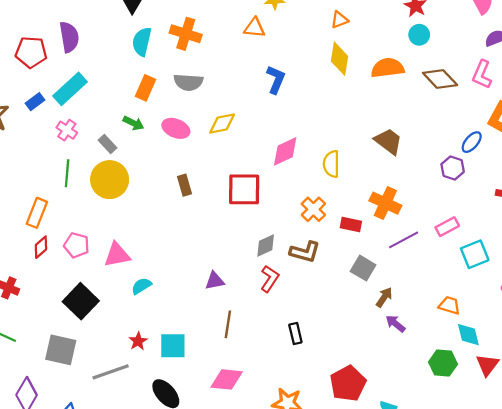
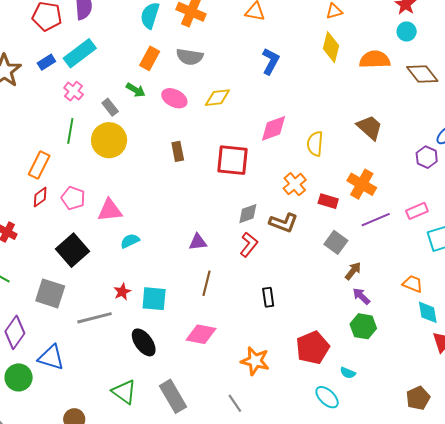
green hexagon: (443, 363) -> (363, 326), moved

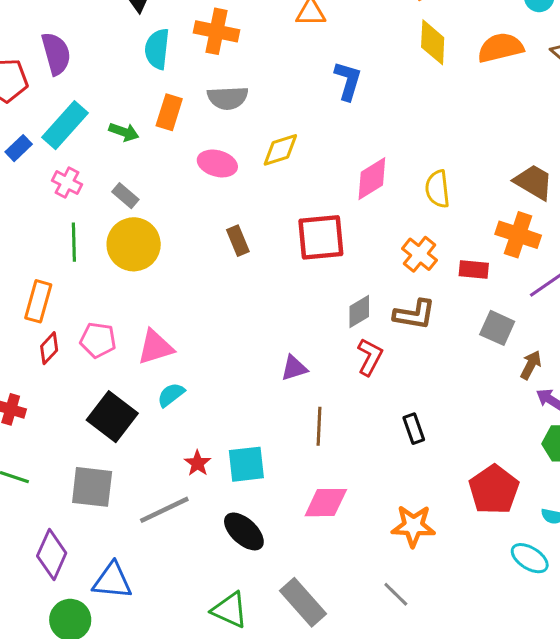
green arrow: (136, 90) -> (124, 132), moved
brown trapezoid: (370, 127) -> (534, 182), moved
cyan semicircle: (130, 241) -> (171, 395), moved

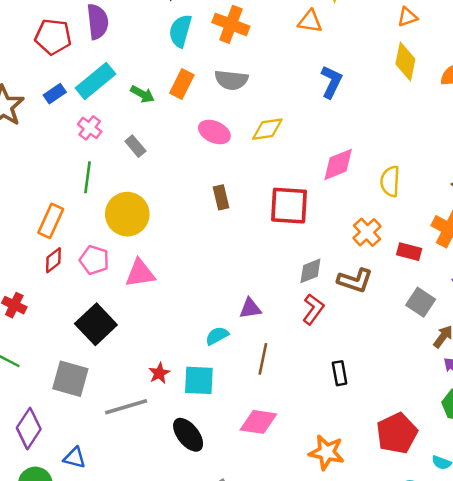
yellow circle: (134, 244) -> (127, 214), moved
cyan semicircle: (171, 395) -> (217, 336), moved
blue triangle: (112, 581) -> (75, 458), size x0.7

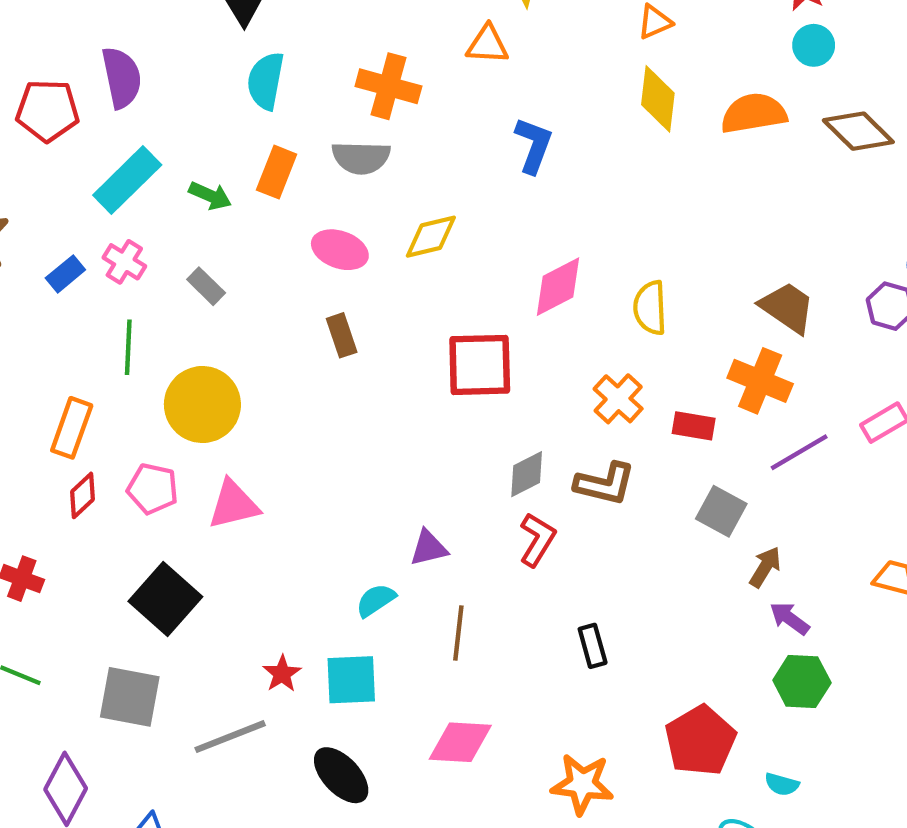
orange cross: (231, 24) -> (388, 86), moved
blue rectangle: (55, 94) -> (65, 274), moved
brown rectangle: (221, 197) -> (342, 335), moved

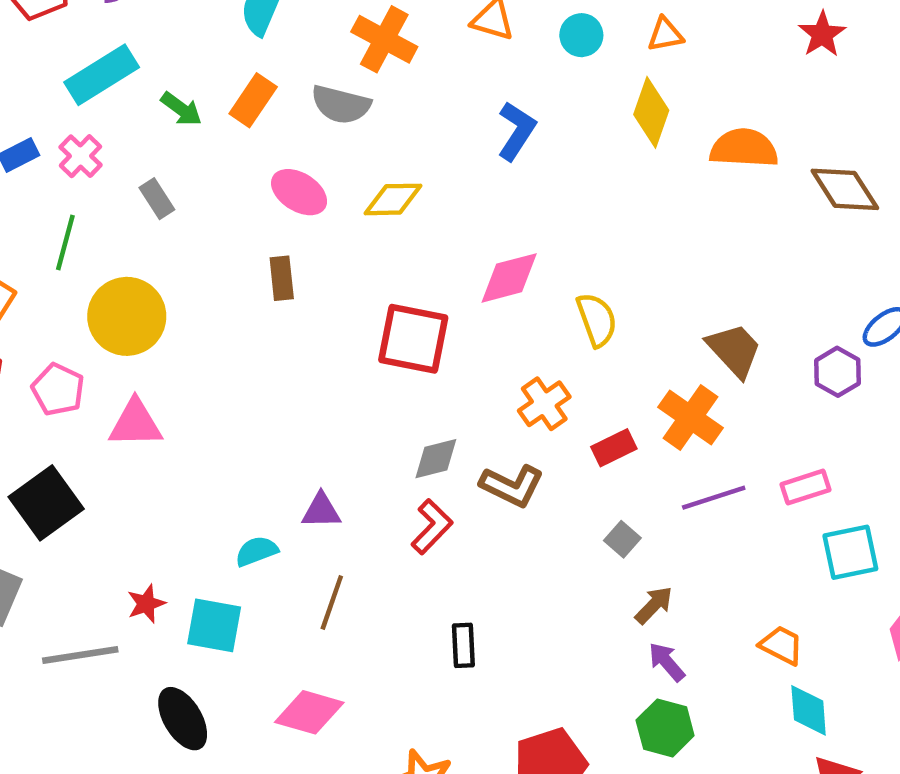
cyan circle: (814, 45) -> (581, 35), moved
yellow semicircle: (650, 308) -> (597, 320), turned 150
red rectangle: (694, 426) -> (614, 448), turned -48
gray square: (721, 511) -> (622, 539), size x0.7

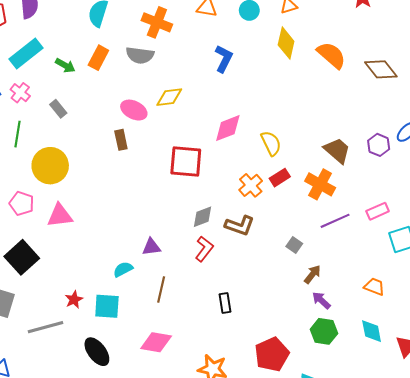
orange semicircle: (744, 148) -> (331, 55), turned 44
pink ellipse: (299, 192) -> (134, 110), moved
purple hexagon: (838, 372) -> (379, 145), moved
red rectangle: (614, 448) -> (280, 178), moved
cyan diamond: (809, 710) -> (372, 331), moved

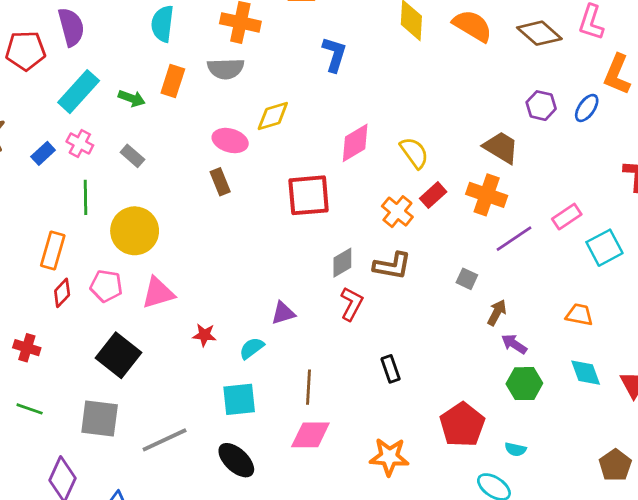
purple hexagon: (379, 145) -> (541, 106), moved
brown line: (161, 290) -> (308, 387), moved
red star: (74, 300) -> (204, 335), moved, turned -30

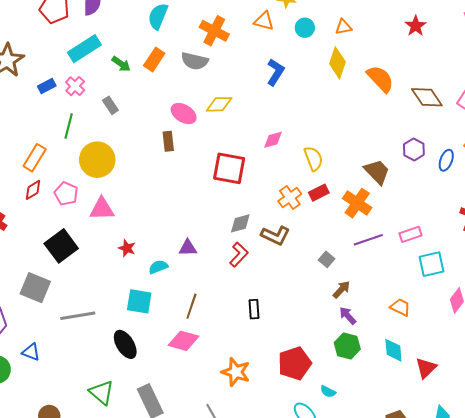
blue ellipse: (587, 108) -> (446, 160), turned -30
pink diamond: (355, 143) -> (273, 140), size x0.7

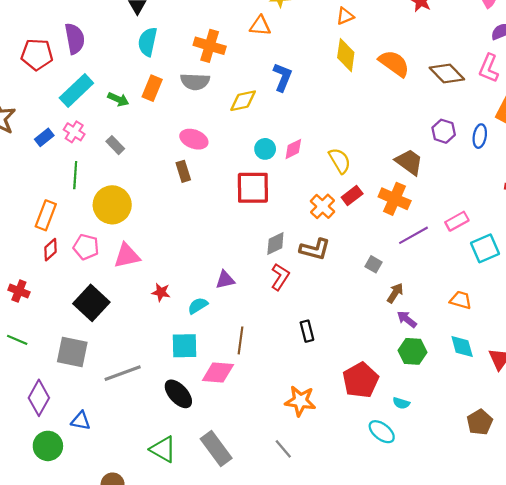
cyan circle: (305, 28) -> (265, 149), moved
yellow diamond: (219, 104) -> (243, 101), moved
pink diamond: (183, 341) -> (218, 372), moved

